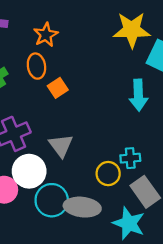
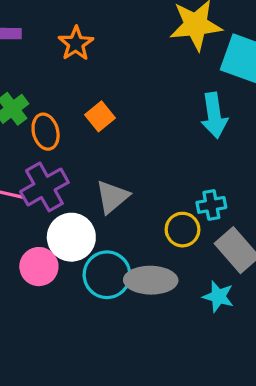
orange ellipse: (36, 66) -> (46, 132), moved
gray triangle: (61, 146) -> (112, 197), turned 32
cyan star: (129, 223) -> (218, 296), size x0.7

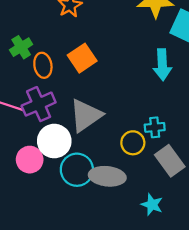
orange square: (100, 116) -> (82, 58), size x1.4
gray triangle: (112, 197) -> (86, 115), size x1.4
cyan star: (218, 296) -> (152, 205), moved

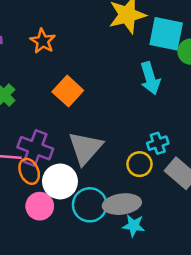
orange ellipse: (43, 65) -> (29, 171), moved
purple cross: (39, 104) -> (35, 148), turned -32
cyan star: (152, 205) -> (134, 226), moved

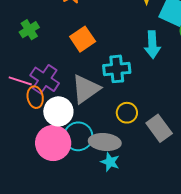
cyan cross: (158, 143) -> (117, 69), moved, size x1.5
pink circle: (40, 206) -> (53, 143), moved, size x1.5

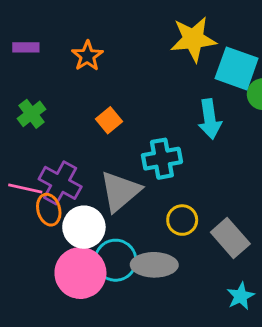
orange square: (83, 39) -> (109, 120), size x0.7
cyan star: (110, 162) -> (241, 296), moved, turned 30

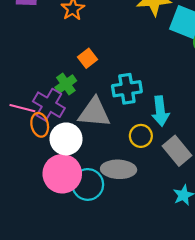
green cross: (32, 114) -> (66, 84), moved
cyan arrow: (210, 119) -> (160, 111), moved
gray triangle: (120, 191) -> (94, 113), turned 44
cyan circle: (116, 260) -> (88, 184), moved

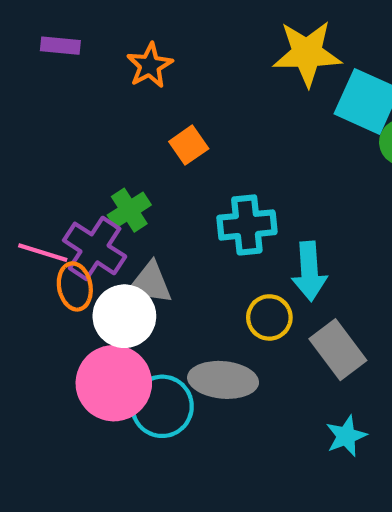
orange square: (88, 58) -> (189, 145), moved
gray triangle: (94, 113) -> (150, 283), moved, size x0.7

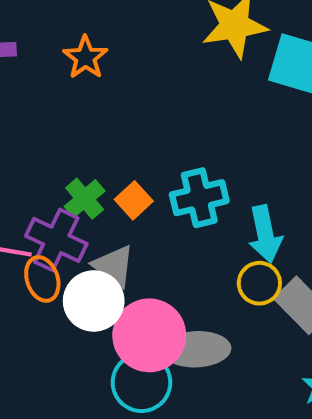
orange square: (189, 145) -> (134, 200), moved
gray triangle: (150, 283) -> (114, 266), turned 36
yellow circle: (269, 317) -> (259, 283), moved
pink circle: (114, 383) -> (149, 335), moved

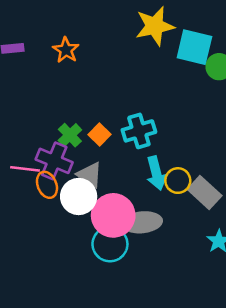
cyan arrow: (265, 234) -> (156, 173), moved

